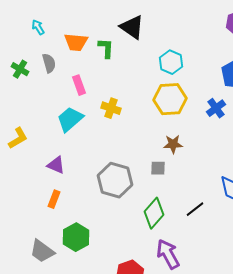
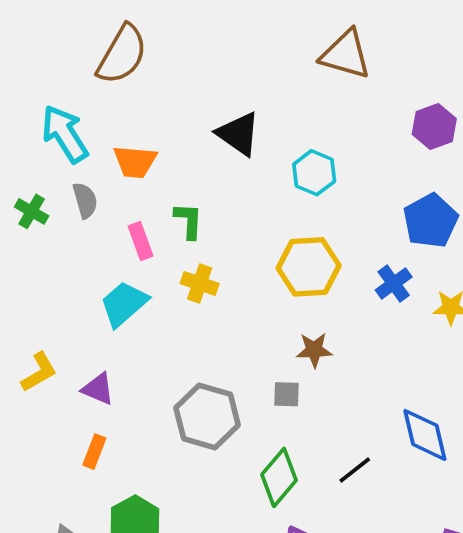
cyan arrow: (38, 27) -> (65, 134), size x2.0
green L-shape: (106, 48) -> (189, 221), moved
cyan hexagon: (171, 62) -> (314, 173), moved
yellow L-shape: (18, 138) -> (39, 372), moved

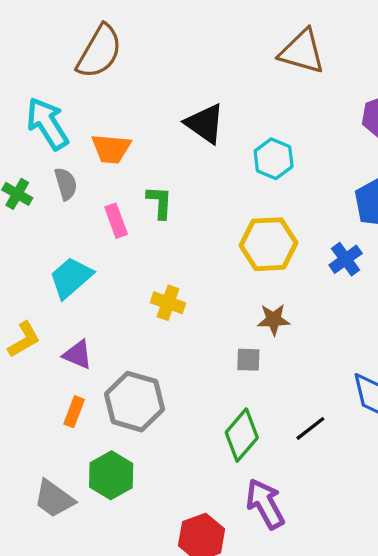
yellow cross: (200, 283) -> (168, 303), moved
cyan trapezoid: (124, 304) -> (71, 278), moved
gray hexagon: (207, 416) -> (135, 402), moved

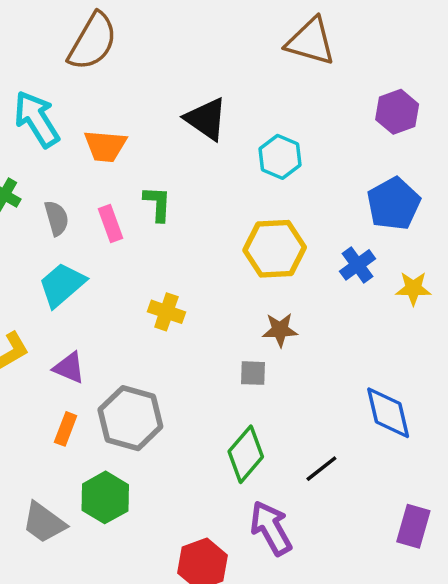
gray semicircle: (66, 184) -> (57, 218), moved
black line: (310, 428) -> (321, 469), moved

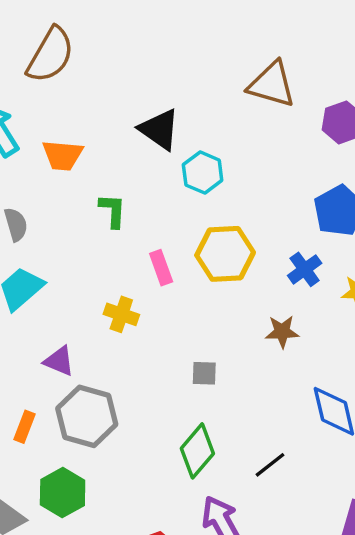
brown triangle: (311, 42) -> (272, 84), moved
cyan hexagon: (280, 157) -> (203, 173), moved
pink rectangle: (111, 224) -> (161, 268), moved
brown star: (280, 330) -> (282, 332), moved
purple triangle: (69, 368) -> (59, 361), moved

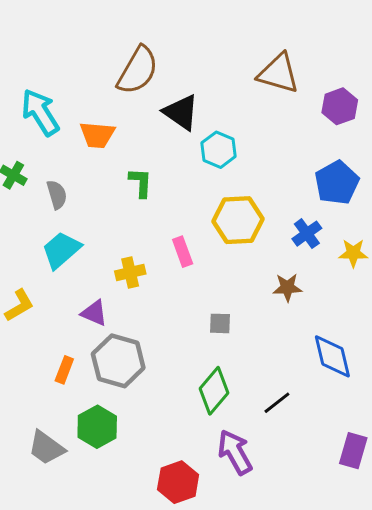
brown semicircle: (50, 55) -> (138, 70), moved
pink rectangle: (161, 268) -> (183, 252), moved
yellow cross: (121, 314) -> (130, 273), moved, turned -32

